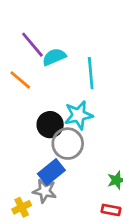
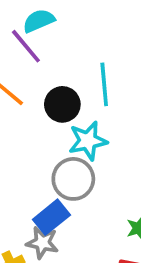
cyan semicircle: (54, 57) -> (39, 21), moved
black circle: (50, 125) -> (62, 104), moved

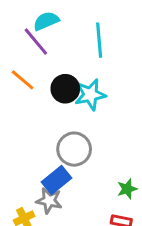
cyan line: (104, 84) -> (99, 40), moved
cyan star: (88, 141) -> (90, 95), moved

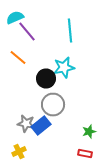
cyan semicircle: (46, 21) -> (15, 18), moved
black circle: (65, 89) -> (46, 78), moved
gray star: (49, 201) -> (26, 124), moved

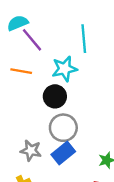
orange line: (18, 58) -> (21, 71), turned -30
cyan star: (64, 68) -> (65, 69), moved
blue rectangle: (41, 126) -> (63, 153), moved

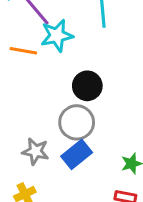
cyan star: (65, 69) -> (57, 36), moved
black circle: (55, 96) -> (87, 86), moved

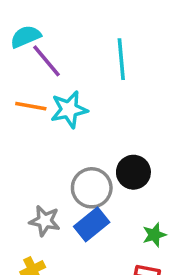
cyan star: (57, 36) -> (69, 110), moved
black circle: (87, 86) -> (133, 172), moved

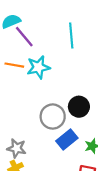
gray star: (45, 221) -> (17, 148), moved
blue rectangle: (92, 224) -> (67, 140), moved

